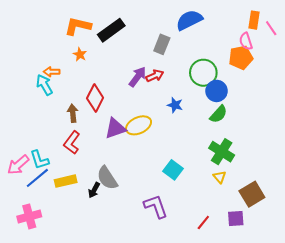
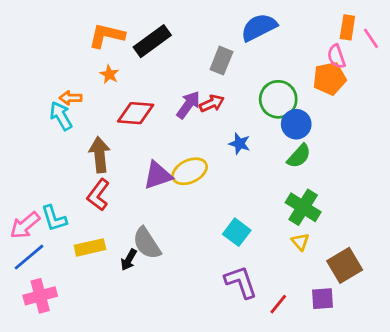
red diamond: (95, 98) -> (136, 113), moved, turned 68
brown arrow: (73, 113) -> (100, 155), size x1.4
blue line: (37, 178) -> (29, 257), moved
purple L-shape: (156, 206) -> (241, 282), moved

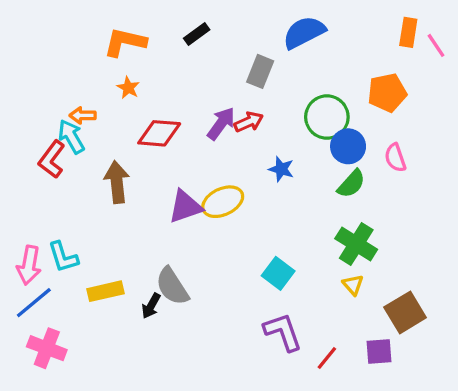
black rectangle: (152, 41) -> (197, 34), moved, size x0.6
pink semicircle: (336, 56) -> (395, 158), moved
red L-shape: (98, 195) -> (52, 159), moved
pink arrow: (25, 225) -> (29, 265), turned -40
pink cross: (40, 296) -> (47, 348), turned 36

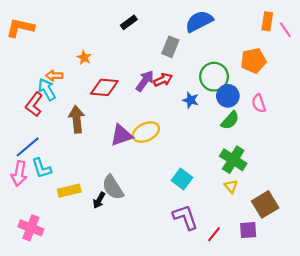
orange L-shape: (125, 42) -> (20, 28), moved
blue star: (281, 169) -> (191, 100), moved
blue line: (34, 303) -> (28, 147), moved

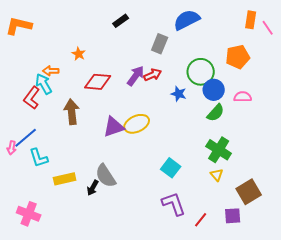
pink semicircle: (259, 103) -> (243, 97), turned 108
pink arrow: (19, 174) -> (12, 148), moved, size x0.6

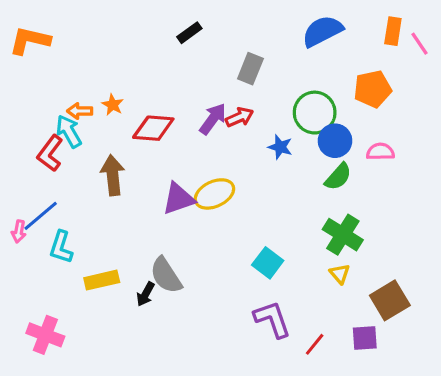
blue semicircle: (187, 20) -> (322, 31), moved
orange star: (79, 54) -> (113, 105), moved
cyan L-shape: (39, 158) -> (61, 247), turned 35

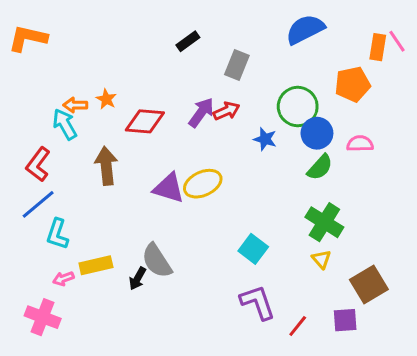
orange rectangle: (393, 31) -> (378, 47), moved
black rectangle: (189, 33) -> (188, 41), moved
red L-shape: (50, 153) -> (38, 164), moved
purple triangle: (178, 199) -> (169, 188), turned 36
pink arrow: (19, 232) -> (63, 279), moved, turned 60

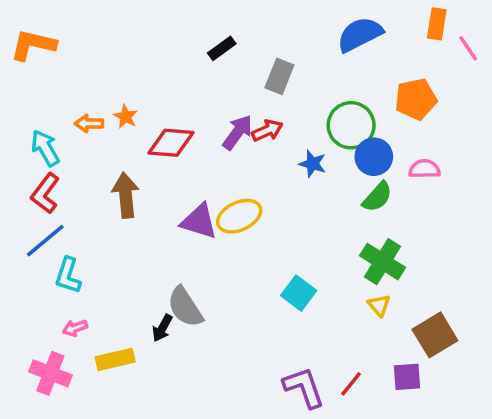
orange rectangle: (378, 47) -> (437, 24), moved
cyan arrow: (65, 124) -> (45, 148), moved
yellow rectangle: (96, 265) -> (115, 359), moved
purple L-shape: (258, 302) -> (304, 387), moved

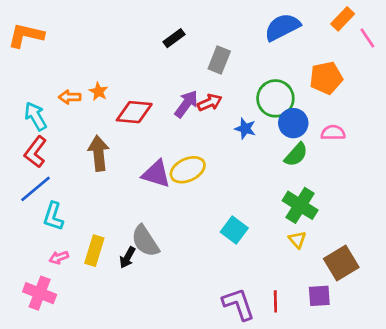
orange rectangle: (437, 24) -> (343, 19), turned 35
yellow rectangle: (115, 359) -> (94, 251), moved, turned -60
red line: (351, 384) -> (275, 301), turned -40

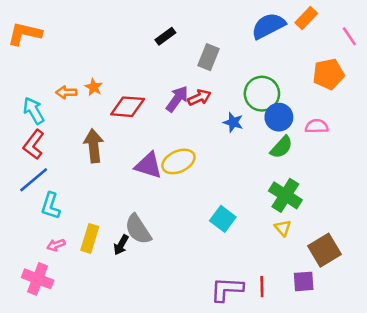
orange rectangle: (343, 19) -> (306, 18), moved
orange pentagon: (326, 78) -> (328, 74), moved
purple L-shape: (238, 304) -> (227, 289), turned -68

